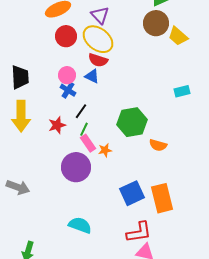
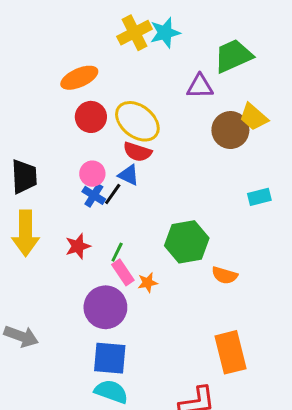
purple triangle: (100, 15) -> (200, 86), moved, turned -48
brown circle: (156, 23) -> (230, 130), moved
black line: (81, 111) -> (113, 194), moved
blue square: (132, 193) -> (110, 358), moved, turned 30

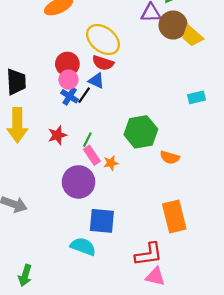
red circle: (91, 117) -> (67, 64), moved
brown circle: (230, 130) -> (173, 25), moved
blue square: (110, 358) -> (102, 221), moved

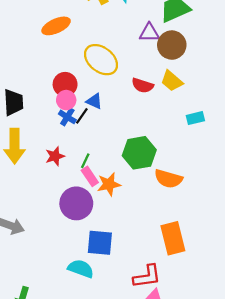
yellow trapezoid: (192, 36) -> (172, 81), moved
red semicircle: (103, 63) -> (143, 85), moved
orange semicircle: (170, 157) -> (168, 179), size x1.4
orange star: (111, 163) -> (109, 184), size x1.5

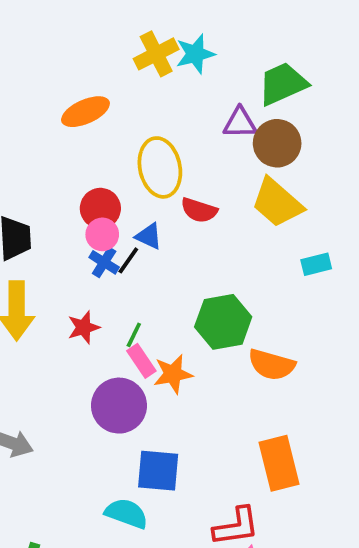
yellow ellipse: (101, 60) -> (160, 167), turned 40
yellow trapezoid: (172, 81) -> (277, 203), size x1.4
red semicircle: (143, 85) -> (199, 210), moved

